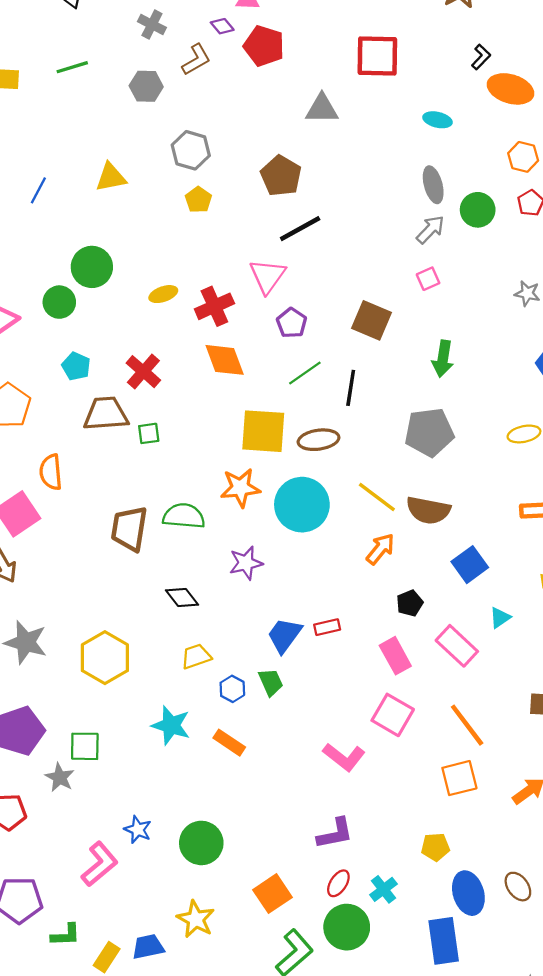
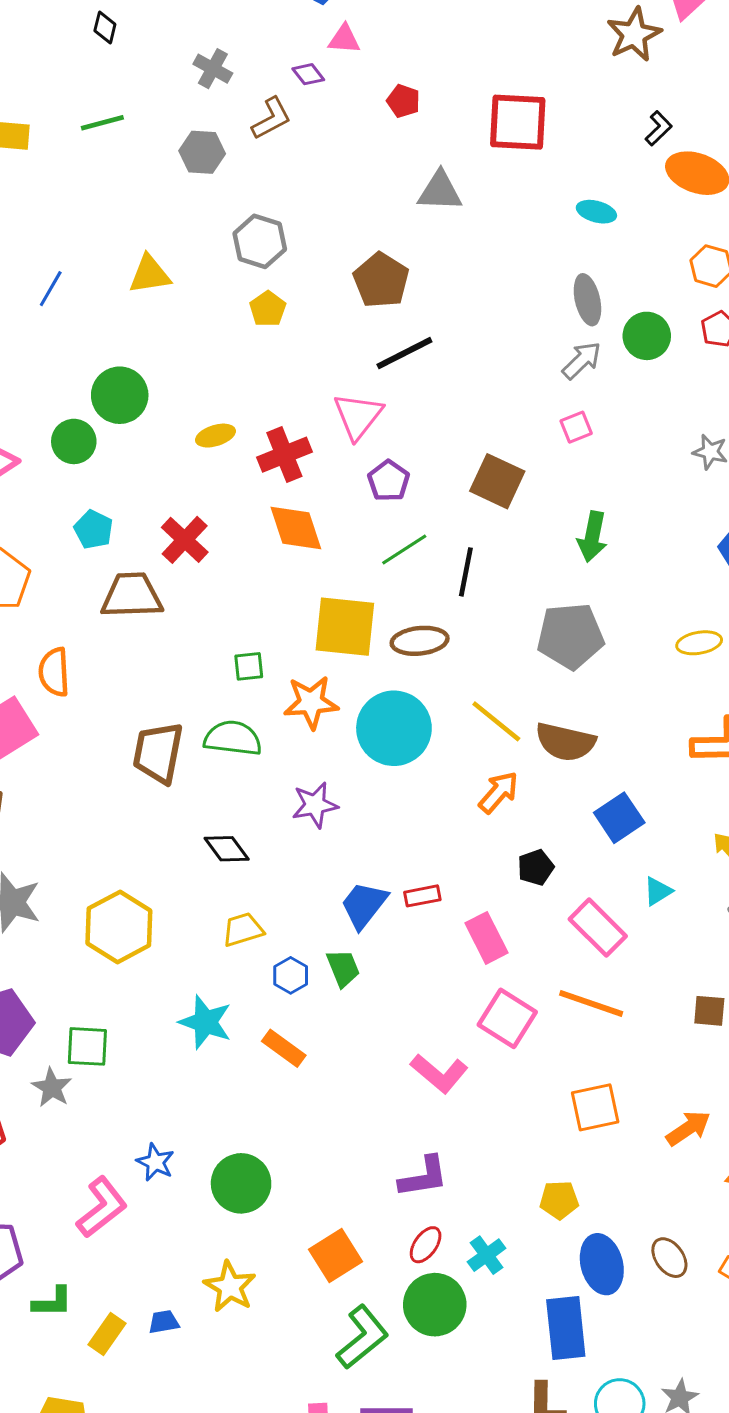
red pentagon: (264, 46) -> (403, 101), moved, size x0.6
green square: (149, 433) -> (249, 666), moved
pink rectangle: (395, 656) -> (486, 938), moved
orange line: (467, 725) -> (591, 1003), moved, turned -36
blue trapezoid: (148, 947) -> (164, 1322), size x0.7

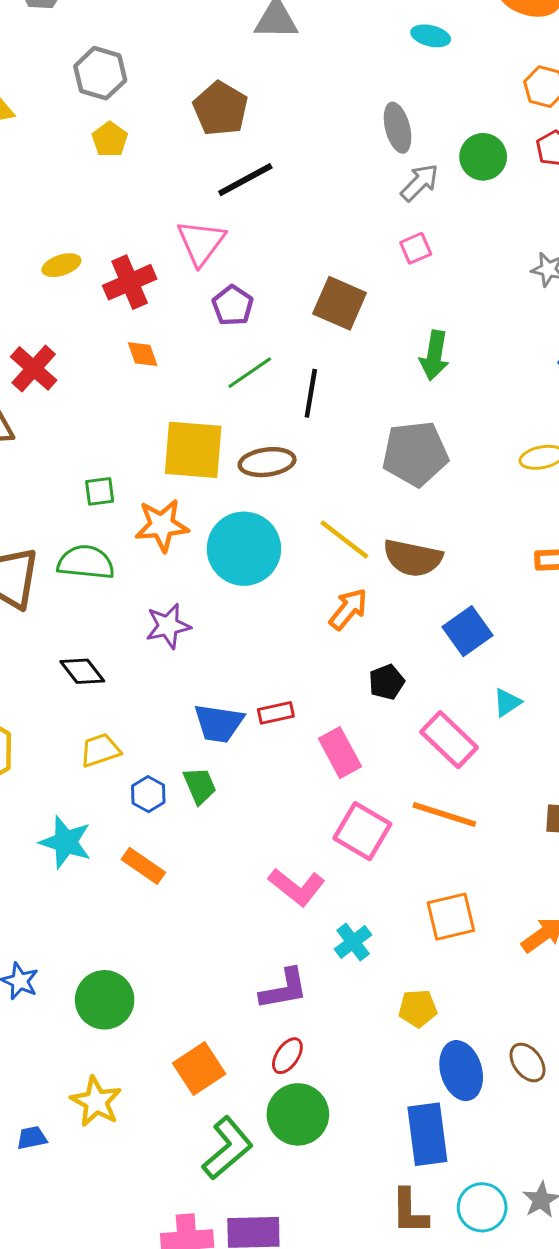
gray ellipse: (587, 300) -> (398, 128), moved
orange diamond: (296, 528) -> (143, 354), size x0.6
blue trapezoid: (364, 905) -> (219, 723), turned -118
cyan cross: (487, 1255) -> (353, 942), moved

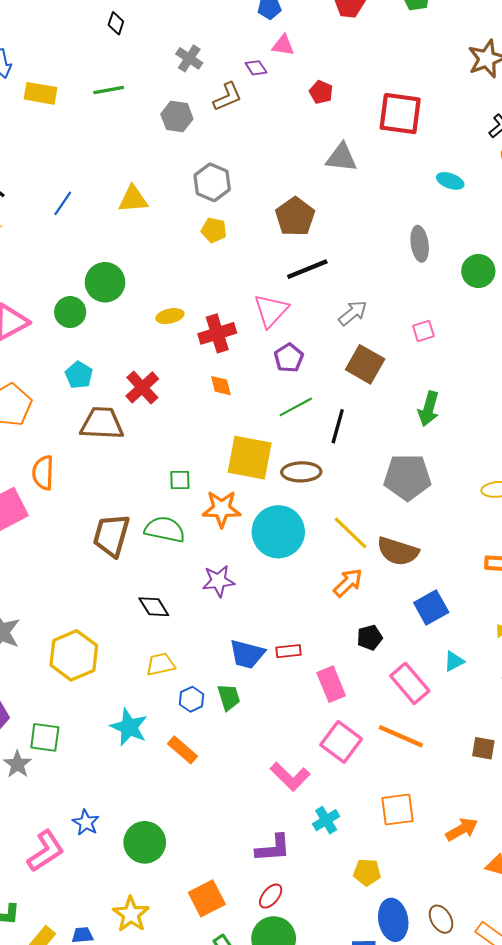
yellow pentagon: (110, 139) -> (214, 230), turned -30
gray arrow: (420, 183) -> (353, 313), moved

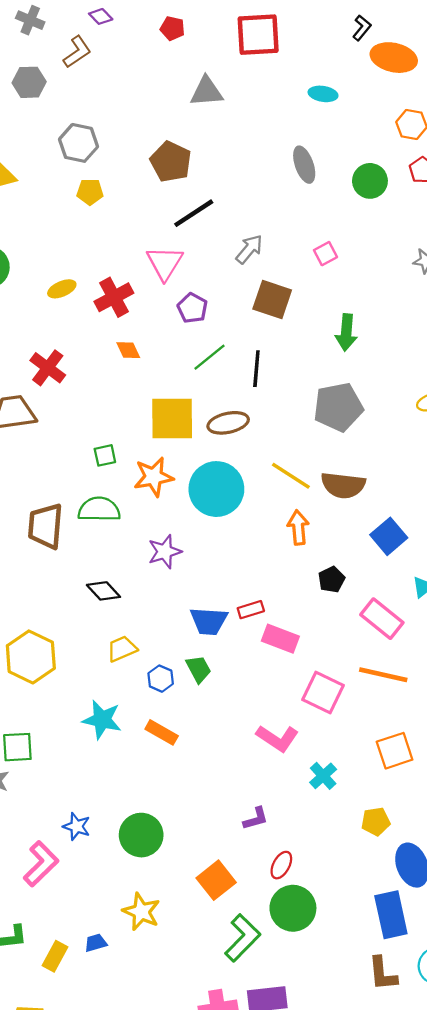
orange arrow: (348, 583) -> (298, 527), turned -40
pink rectangle: (331, 684) -> (280, 639), moved, turned -36
purple L-shape: (273, 848) -> (256, 819), moved, size x0.7

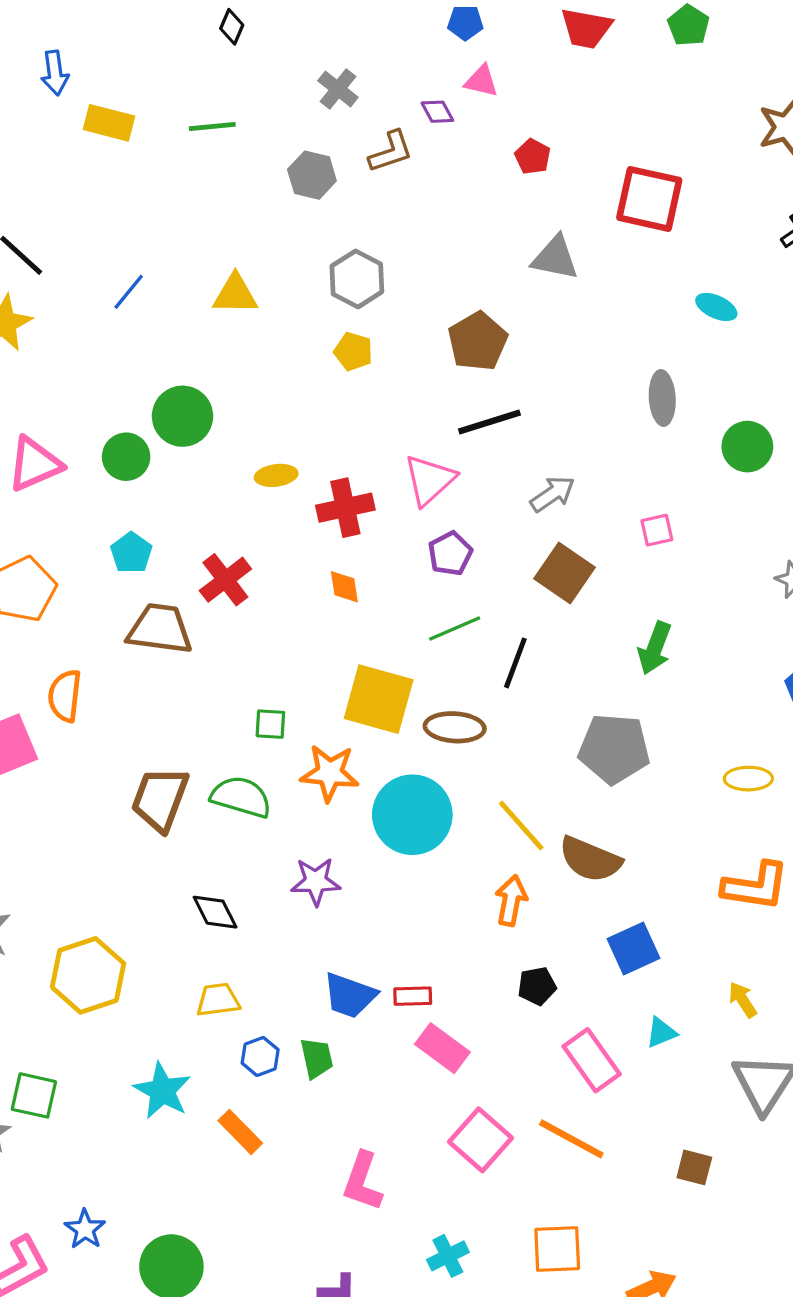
pink L-shape: (277, 738) -> (362, 1181), moved, turned 60

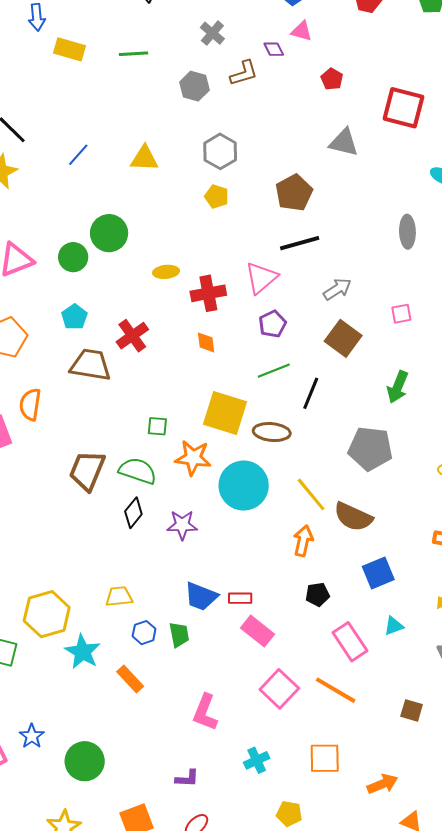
black diamond: (215, 912) -> (133, 513), moved, turned 64
yellow hexagon: (88, 975) -> (47, 614), moved

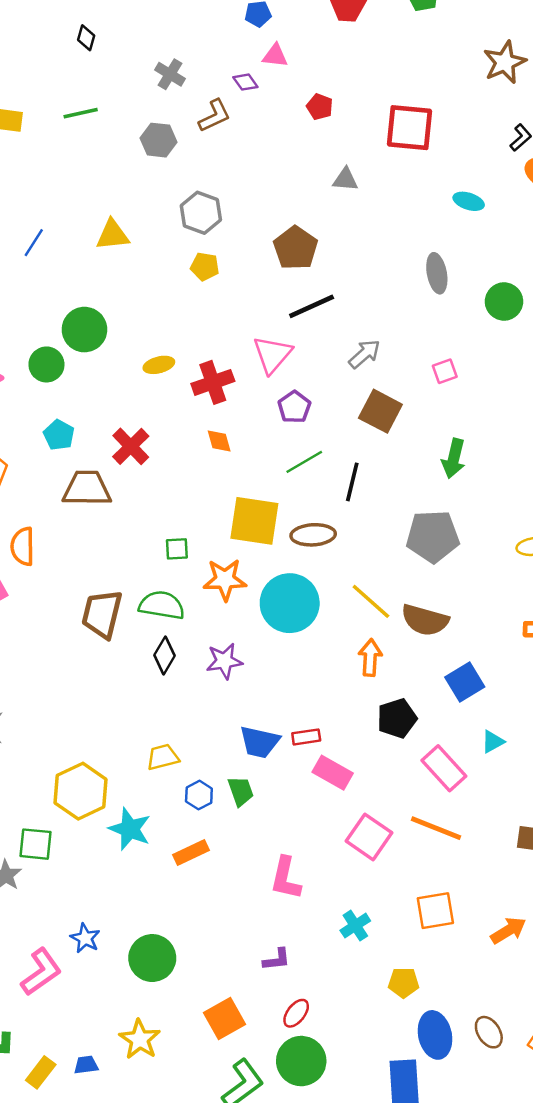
gray triangle: (344, 142) -> (345, 179), size x0.7
black pentagon: (317, 594) -> (397, 718), size x1.4
orange rectangle: (130, 679) -> (191, 853), turned -64

